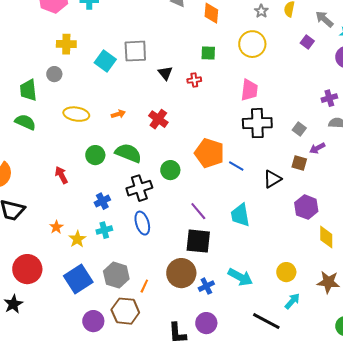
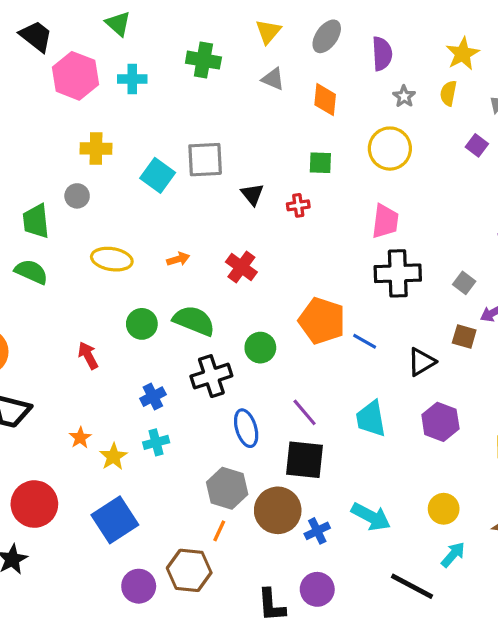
purple hexagon: (306, 207) -> (440, 422), moved
blue ellipse: (142, 223) -> (246, 428), moved
gray hexagon: (116, 275) -> (227, 488), moved

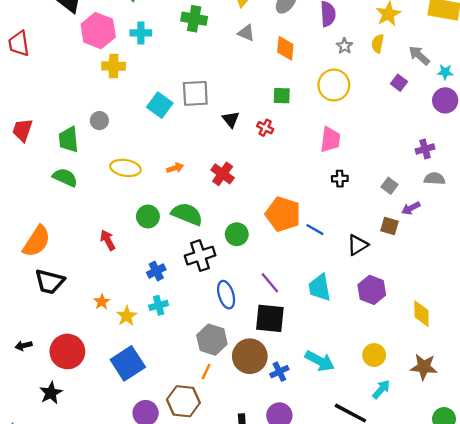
yellow cross: (96, 149) -> (114, 66), moved
red cross: (298, 205) -> (265, 128), turned 35
black cross: (398, 273) -> (340, 179), size x0.5

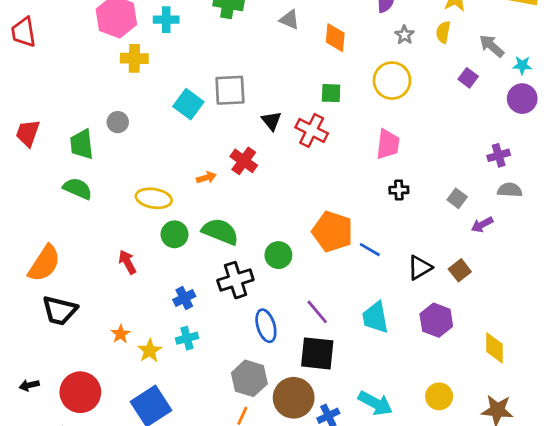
red cross: (265, 128) -> (312, 130), size x1.6
yellow ellipse: (125, 168) -> (154, 198), moved
red cross: (223, 174) -> (244, 161), moved
brown square: (390, 226) -> (460, 270), moved, turned 36

